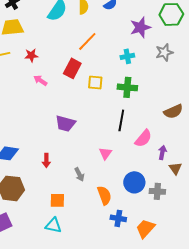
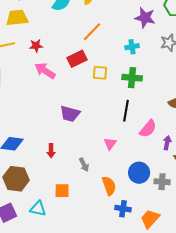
purple star: (140, 27) -> (145, 18), turned 30
red rectangle: (72, 68) -> (77, 59), turned 36
pink arrow: (40, 80) -> (45, 71), size x1.5
cyan triangle: (53, 225) -> (38, 209), moved

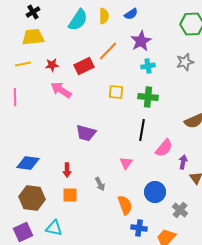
purple star: (145, 18) -> (141, 41), moved, turned 30
red rectangle: (77, 59) -> (84, 66), moved
gray cross: (162, 182) -> (180, 210), moved, turned 35
orange square: (62, 191) -> (70, 195), moved

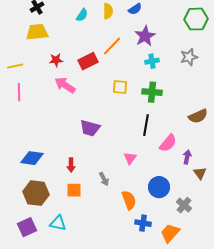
cyan semicircle: (78, 20) -> (82, 15), size x0.6
yellow line: (23, 64) -> (15, 66), moved

